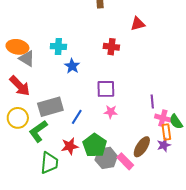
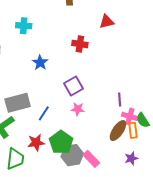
cyan cross: (58, 46) -> (24, 26), moved
purple square: (106, 89) -> (73, 86), turned -30
purple star: (164, 145) -> (131, 158), moved
brown ellipse: (142, 147) -> (118, 131), moved

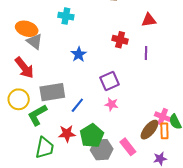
purple line: (120, 100) -> (146, 53), moved
pink rectangle: (91, 159) -> (128, 147), moved

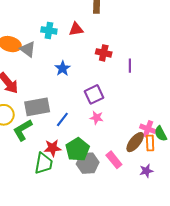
red triangle: (149, 20) -> (76, 29), moved
gray triangle: (35, 41) -> (28, 49), moved
green trapezoid: (45, 148) -> (44, 163), moved

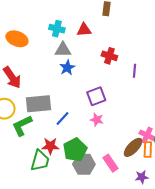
gray triangle: (28, 49) -> (63, 50), moved, turned -42

